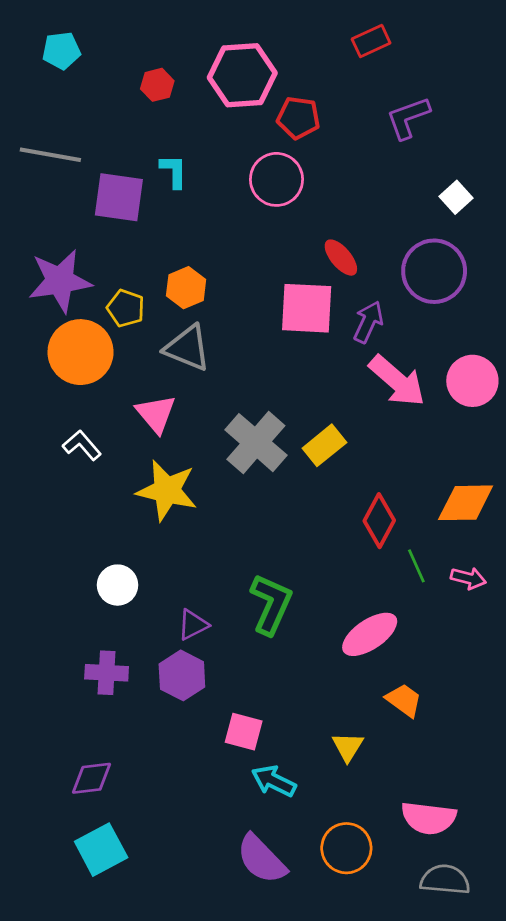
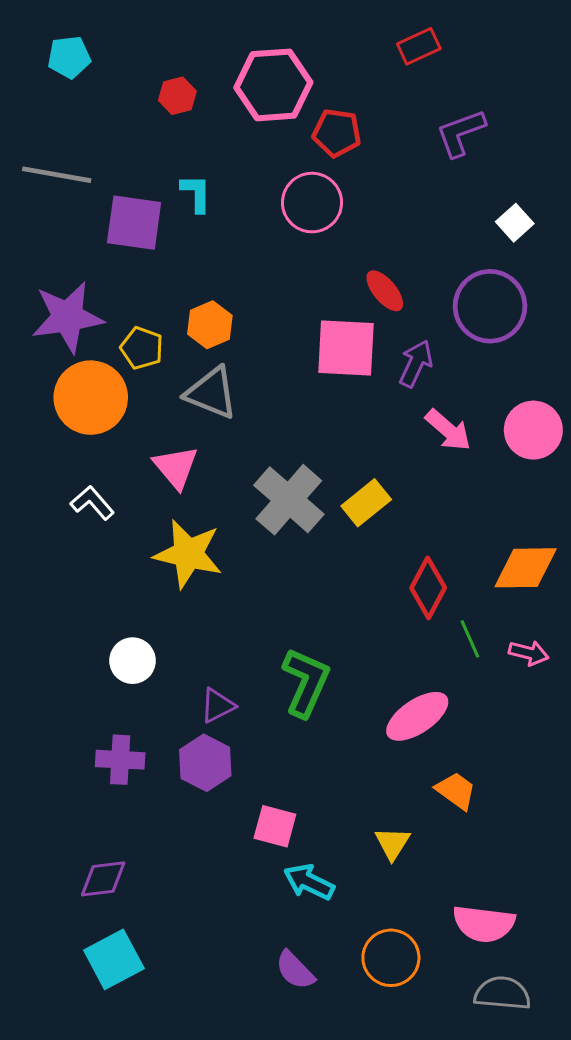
pink arrow: (397, 381) -> (448, 430), size x0.7
purple semicircle: (261, 859) -> (295, 970), size x0.7

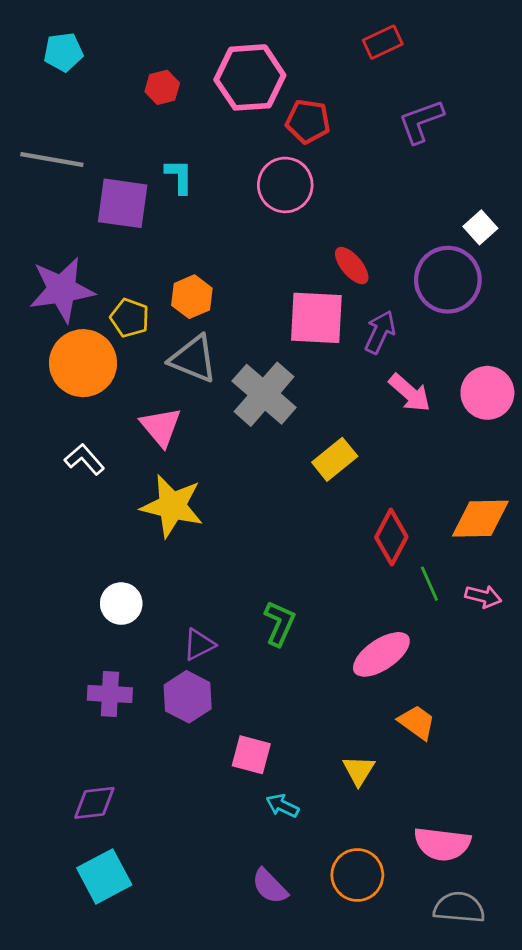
white square: (515, 223) -> (480, 227), moved
gray cross: (289, 500) -> (264, 394), moved
green L-shape: (306, 682) -> (280, 623), size x0.7
cyan arrow: (309, 882) -> (282, 806), size x0.7

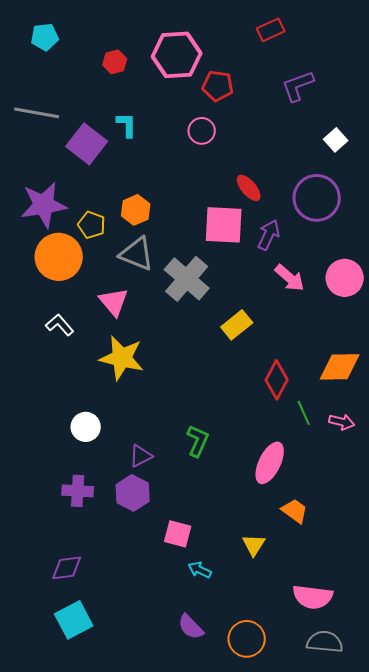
pink circle: (285, 185) -> (202, 131), size x0.7
purple square: (123, 203) -> (87, 144), turned 30
white square: (480, 227) -> (336, 140), moved
pink ellipse: (381, 654) -> (270, 463), turned -30
orange circle: (357, 875) -> (247, 639), moved

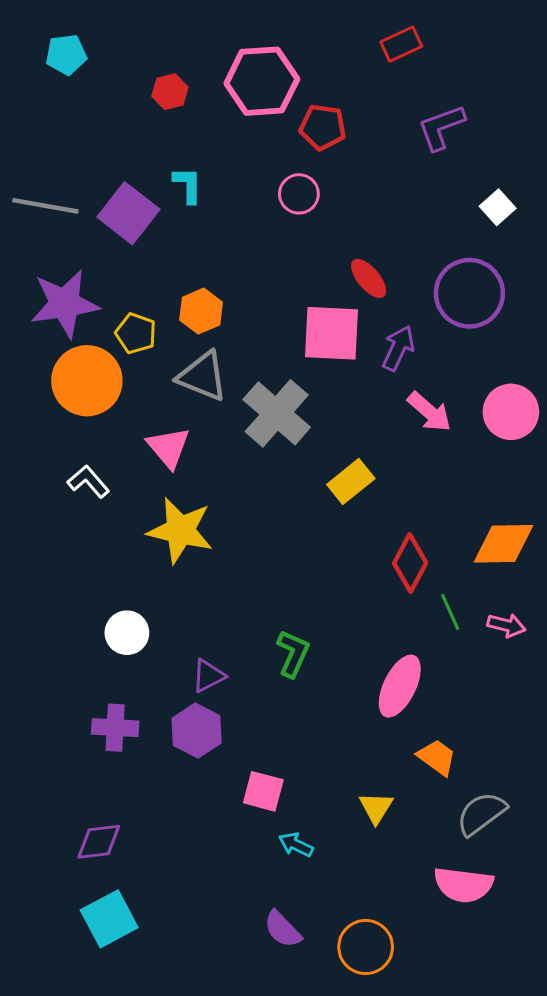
gray line: (37, 113) -> (45, 206), moved
gray semicircle: (325, 642) -> (481, 814), moved, turned -42

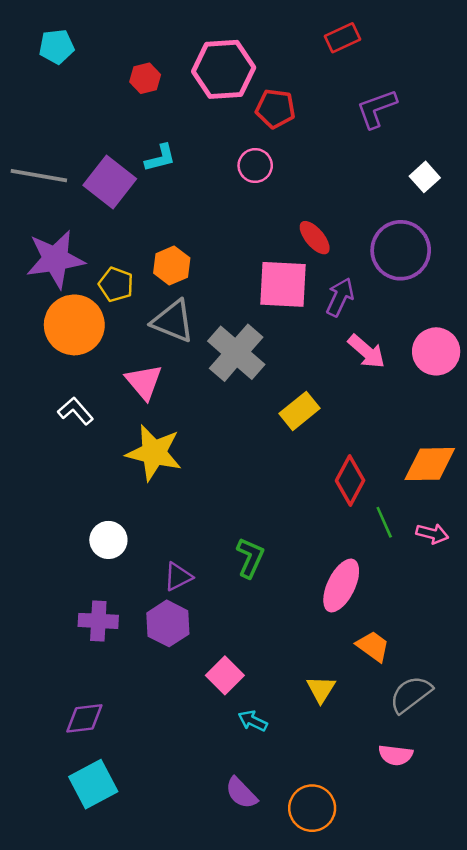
cyan L-shape: (188, 185) -> (160, 158), turned 76
pink square: (263, 791) -> (225, 675), turned 30
pink semicircle: (463, 885) -> (396, 755), size x0.7

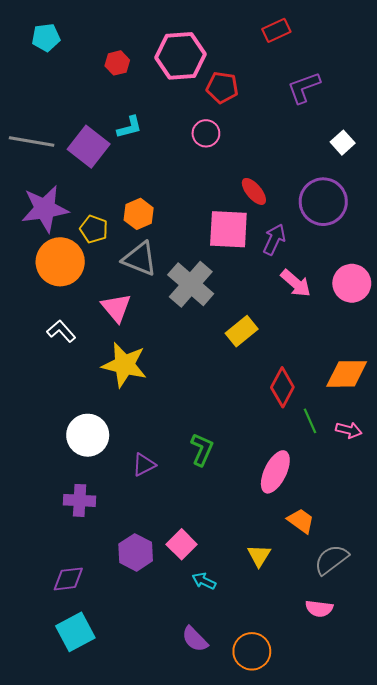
white circle: (108, 540) -> (88, 435), size x1.4
purple hexagon: (168, 623) -> (136, 552), moved

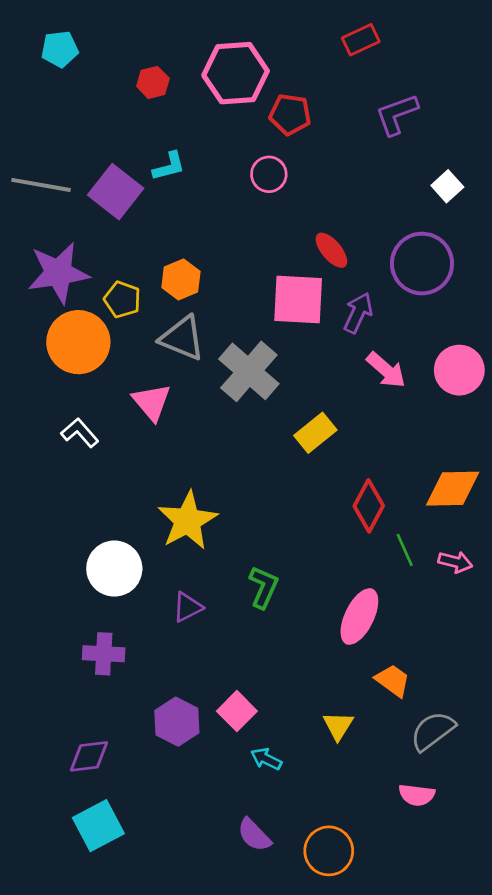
yellow star: (124, 365) -> (188, 521), moved, turned 30

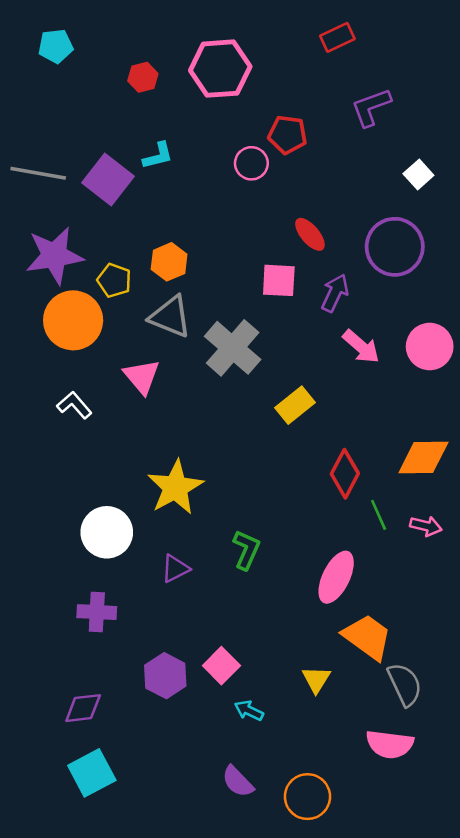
red pentagon: (290, 114) -> (288, 135), moved
pink square: (298, 299) -> (279, 280), size x0.7
orange trapezoid: (393, 680) -> (367, 637), size x1.5
gray semicircle: (433, 731) -> (405, 684), turned 102
pink semicircle: (417, 795) -> (390, 744), size x1.4

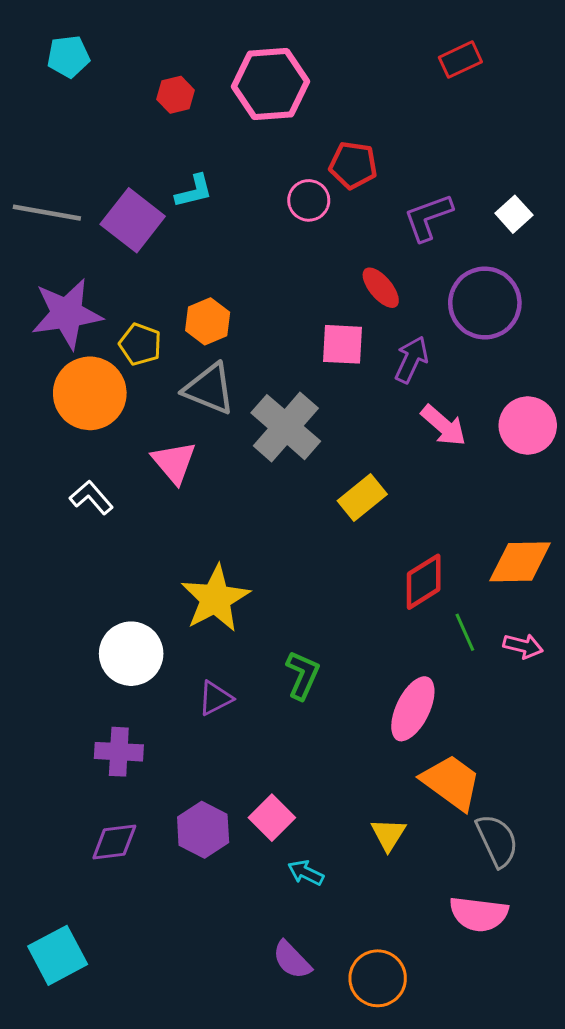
red rectangle: (337, 37) -> (460, 60), moved
purple L-shape: (371, 107) -> (428, 217), moved
red diamond: (345, 474) -> (424, 582), turned 30
purple diamond: (83, 708) -> (114, 842), moved
cyan square: (92, 773) -> (58, 955), moved

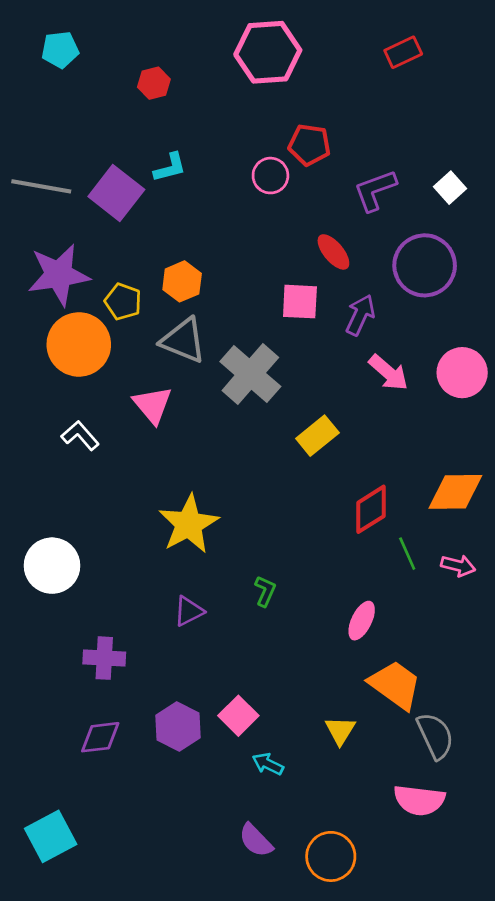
pink hexagon: (270, 84) -> (268, 52), moved
white circle: (131, 654) -> (52, 566), moved
green L-shape: (303, 675) -> (265, 591), size x0.7
pink ellipse: (413, 709) -> (362, 621), size x0.7

